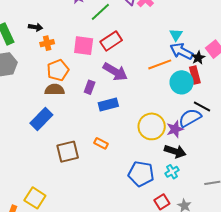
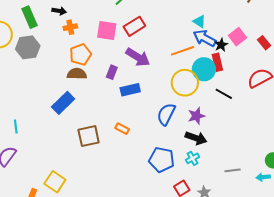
cyan triangle: (176, 35) -> (199, 21), turned -32
blue semicircle: (190, 118) -> (166, 114), moved, turned -35
yellow circle: (152, 126) -> (185, 83), moved

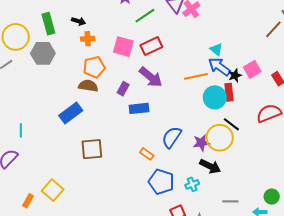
yellow circle: (185, 83) -> (220, 138), moved
orange rectangle: (122, 129) -> (147, 154), moved
black arrow: (196, 138) -> (210, 166), moved

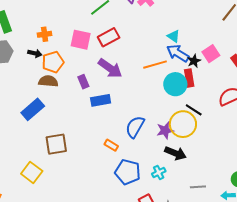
black arrow: (79, 21) -> (35, 53), moved
purple rectangle: (123, 89) -> (83, 82), turned -48
yellow square: (53, 190) -> (32, 172), moved

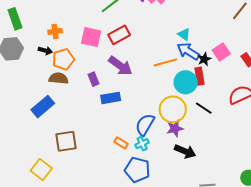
yellow circle: (183, 124) -> (173, 109), moved
cyan cross: (159, 172) -> (142, 144), moved

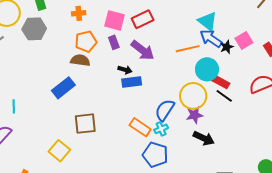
cyan triangle: (184, 34) -> (208, 21), size x1.5
black arrow: (45, 51) -> (125, 70), moved
red rectangle: (199, 76) -> (221, 82), moved, turned -54
purple rectangle: (93, 79) -> (114, 42), moved
orange rectangle: (121, 143) -> (140, 127), size x1.5

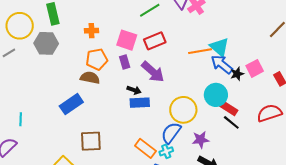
orange line: (188, 49) -> (200, 51), moved
yellow circle: (193, 96) -> (183, 110), moved

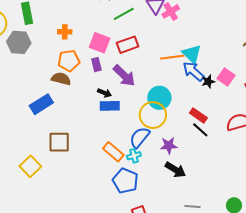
pink square: (255, 68) -> (226, 77), turned -30
cyan circle: (216, 95) -> (159, 98), moved

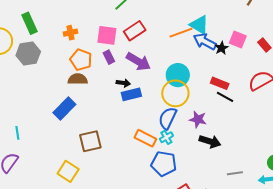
orange pentagon: (69, 61) -> (81, 60), turned -30
purple star: (169, 146) -> (198, 119), turned 30

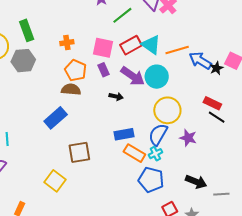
cyan triangle: (199, 25) -> (151, 45), moved
cyan circle: (178, 75) -> (157, 77), moved
blue rectangle: (131, 94) -> (124, 134), moved
black arrow: (210, 141) -> (196, 182), moved

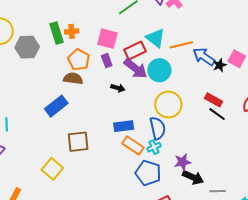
green rectangle: (27, 30) -> (57, 33), moved
red rectangle: (131, 45) -> (135, 50), moved
blue semicircle: (158, 135) -> (158, 128), turned 135
purple star: (188, 138) -> (183, 162), moved, turned -30

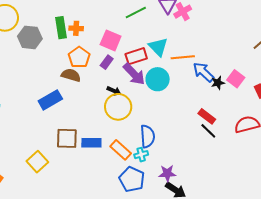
purple rectangle: (107, 61) -> (107, 62), turned 48
yellow circle: (168, 105) -> (118, 107), moved
blue rectangle: (124, 126) -> (91, 143), moved

